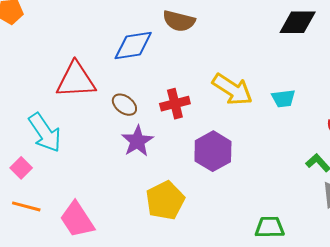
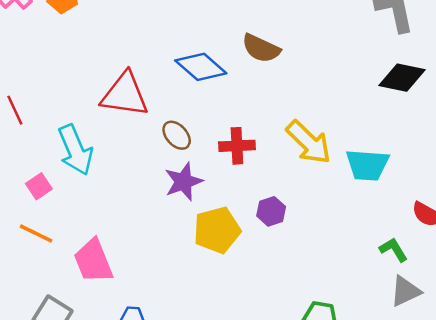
blue diamond: (133, 46) -> (201, 67), turned 39
cyan trapezoid: (283, 98) -> (367, 165), size x1.5
purple hexagon: (213, 151) -> (271, 211), size x0.6
yellow pentagon: (165, 200) -> (217, 230), moved

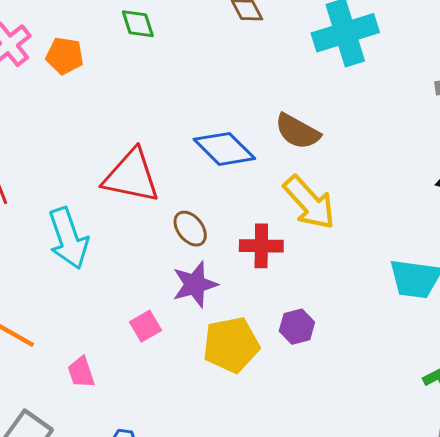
yellow arrow: (309, 142) -> (309, 203), moved
pink square: (39, 186) -> (146, 326), moved
pink trapezoid: (93, 261) -> (81, 372), size x0.6

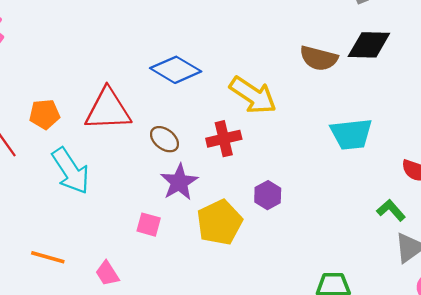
orange pentagon: (65, 56) -> (44, 114), moved
brown semicircle: (298, 131) -> (319, 58), moved
pink square: (146, 326) -> (149, 225), turned -30

